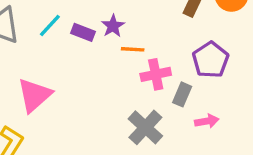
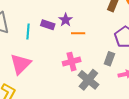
cyan line: (50, 26) -> (28, 32), moved, turned -35
pink cross: (156, 74) -> (72, 62), moved

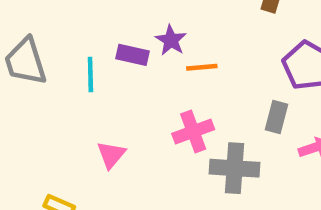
pink triangle: (21, 64) -> (111, 155), moved, size x0.6
gray cross: (88, 80) -> (234, 168), turned -30

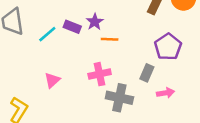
cyan line: (90, 75) -> (47, 34), turned 42

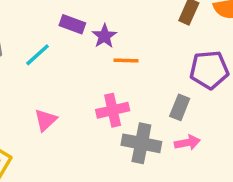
purple rectangle: (72, 27) -> (72, 24), moved
purple pentagon: (168, 47) -> (209, 70), turned 30
pink arrow: (165, 93) -> (187, 143), moved

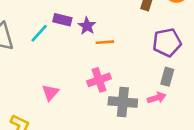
cyan line: (38, 55) -> (39, 33), moved
gray rectangle: (180, 107) -> (167, 77), moved

